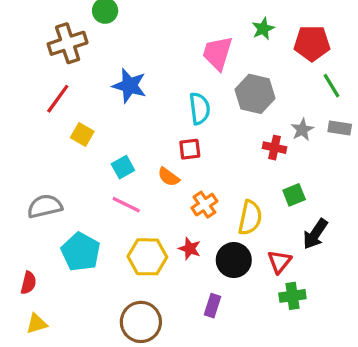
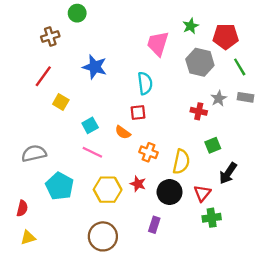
brown cross: (68, 43) -> (50, 37), size x0.7
gray hexagon: (255, 94) -> (200, 62), moved
orange cross: (204, 205) -> (148, 152), turned -36

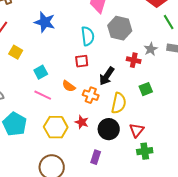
gray hexagon: (200, 62) -> (120, 28), moved
orange semicircle: (123, 132) -> (69, 86), moved
black arrow: (228, 173) -> (107, 76), moved

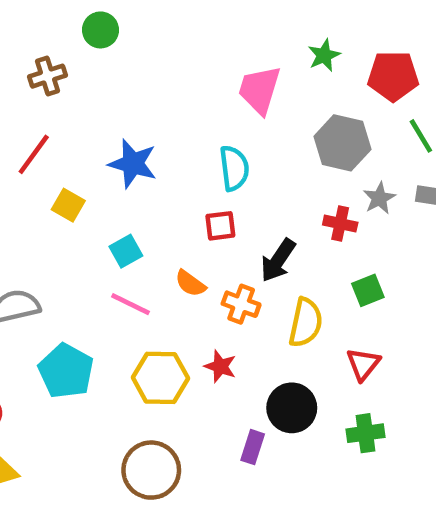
blue star: (45, 22) -> (133, 164), moved
gray hexagon: (120, 28) -> (342, 143), moved
black circle: (109, 129) -> (292, 408), moved
red triangle: (137, 130) -> (363, 364), moved

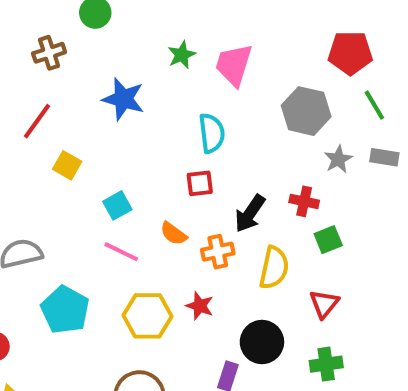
green star: (324, 55) -> (182, 55), moved
blue star: (133, 164) -> (123, 99), moved
red cross: (340, 224) -> (304, 201), moved
orange cross: (241, 304) -> (218, 252), turned -32

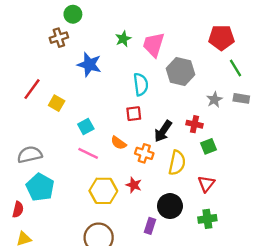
brown cross: (49, 53) -> (59, 38), moved
gray hexagon: (306, 111) -> (181, 72), moved
red line: (37, 121) -> (32, 89), moved
orange cross: (218, 252) -> (144, 153), turned 30
cyan pentagon: (65, 310) -> (40, 187), moved

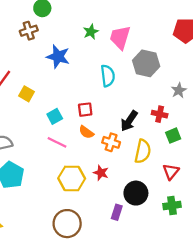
red square: (134, 114) -> (85, 110), moved

